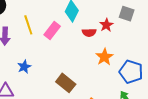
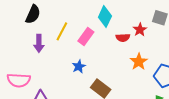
yellow line: (28, 25) -> (62, 31), turned 48
blue star: (24, 67) -> (79, 66), moved

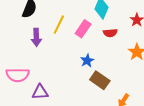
red semicircle: (123, 38) -> (110, 33), moved
blue star: (79, 66) -> (87, 61), moved

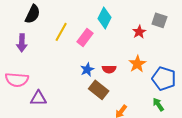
red semicircle: (110, 33) -> (109, 69), moved
purple arrow: (36, 37) -> (22, 43), moved

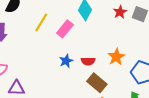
red star: (139, 32) -> (120, 12), moved
brown rectangle: (99, 90) -> (97, 83), moved

